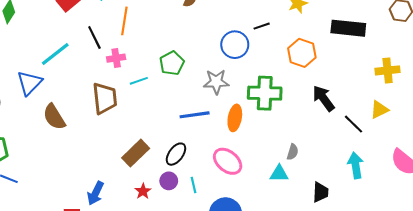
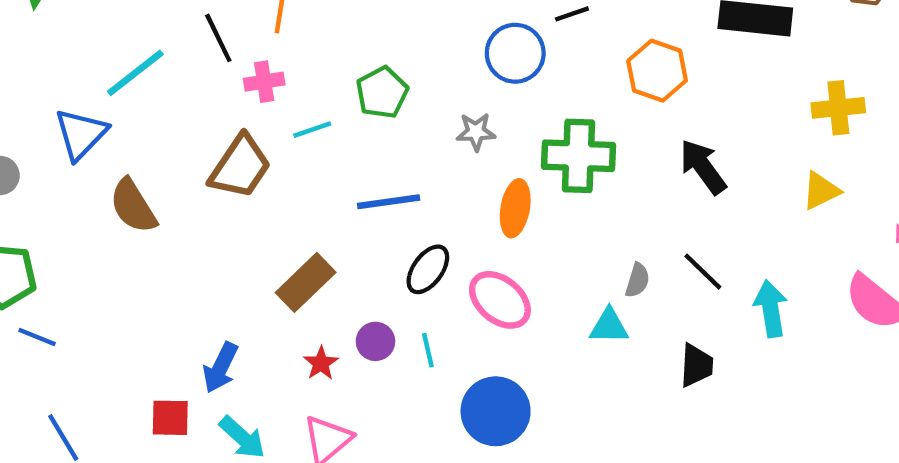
gray star: (216, 82) -> (476, 132), size x0.7
brown trapezoid: (105, 98) -> (240, 167), turned 40
blue line: (195, 115) -> (389, 202), moved
black line: (353, 124) -> (703, 272), moved
black ellipse: (176, 154) -> (428, 269), moved

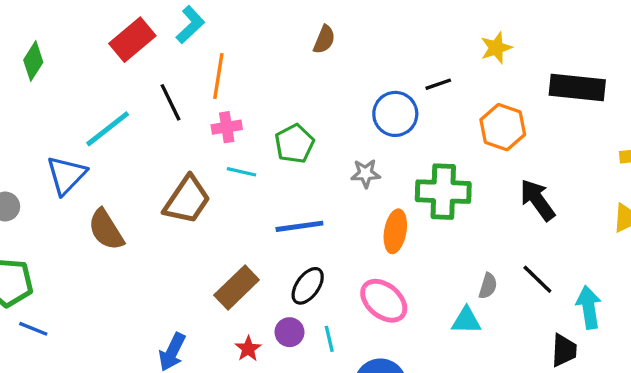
pink cross: (264, 82) -> (227, 127), moved
cyan line: (312, 130) -> (242, 172), turned 32
black ellipse: (428, 269) -> (308, 286), moved
black trapezoid: (696, 365) -> (564, 350), moved

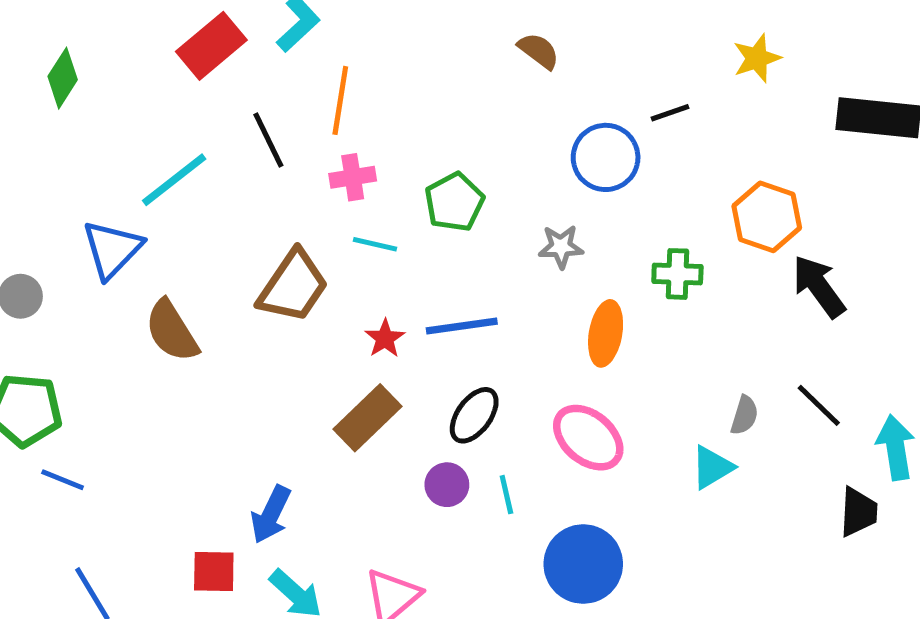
brown semicircle: (324, 40) -> (539, 51), moved, turned -76
orange hexagon: (503, 127) -> (767, 217), moved
green cross: (443, 192) -> (677, 274), size x0.6
cyan triangle: (466, 321) -> (712, 467), turned -32
red star: (248, 349) -> (385, 338), moved

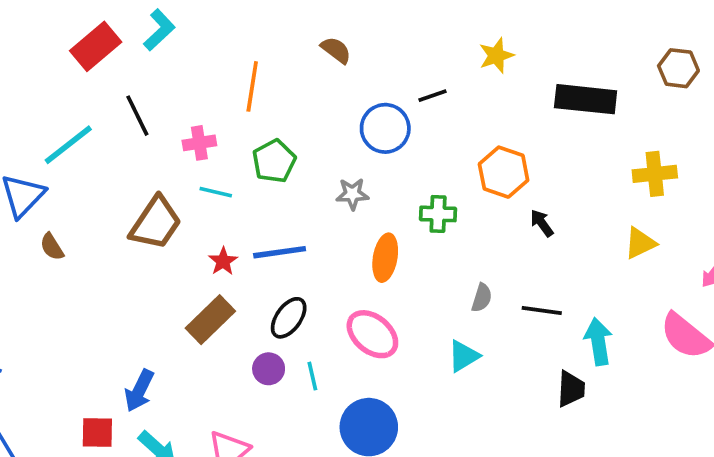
orange line: (340, 100) -> (252, 86), moved
black arrow: (819, 286) -> (542, 223), size x0.6
brown semicircle: (172, 331) -> (52, 247), moved, size x0.6
black line: (819, 405) -> (542, 311), turned -36
gray semicircle: (744, 415) -> (482, 298), moved

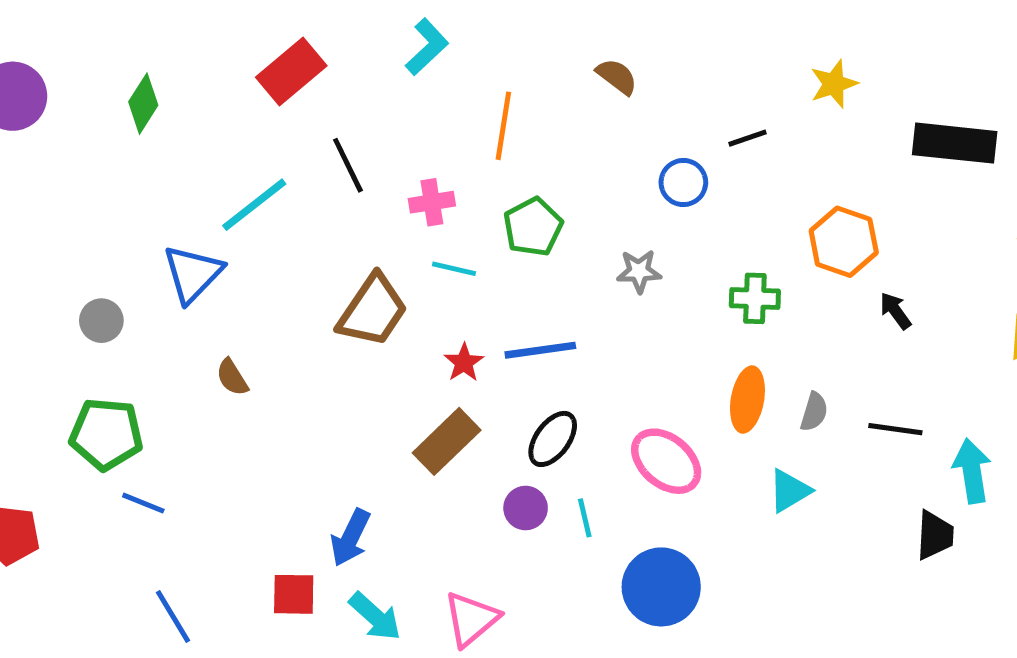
cyan L-shape: (159, 30) -> (427, 47), moved
blue circle: (385, 128) -> (683, 182), size x0.7
brown semicircle: (52, 247) -> (232, 377), moved
orange ellipse: (385, 258) -> (747, 400), moved

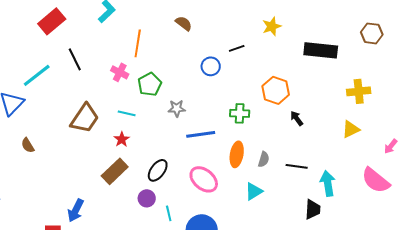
pink cross: (432, 202) -> (120, 72), moved, turned 36
cyan line: (454, 269) -> (127, 113), moved
gray star: (639, 271) -> (177, 108), moved
blue line: (540, 350) -> (201, 134), moved
cyan line: (585, 518) -> (169, 213), moved

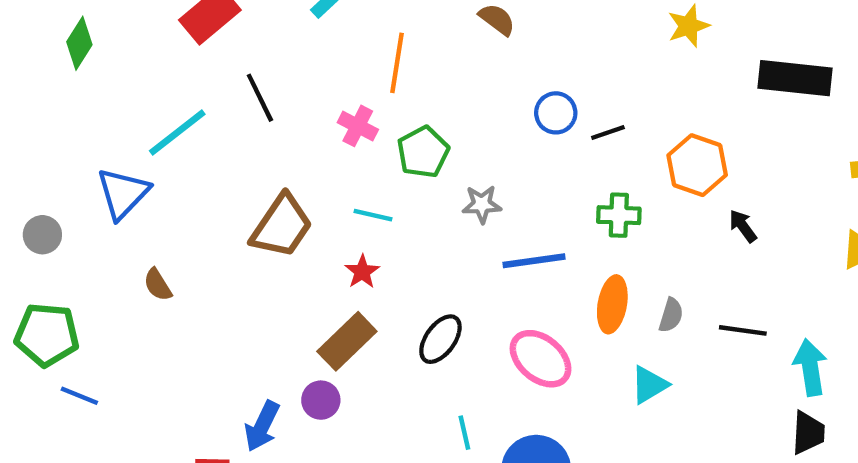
black line: (237, 48) -> (608, 132), moved
purple circle: (147, 198) -> (321, 400), moved
black trapezoid: (313, 209) -> (808, 433), moved

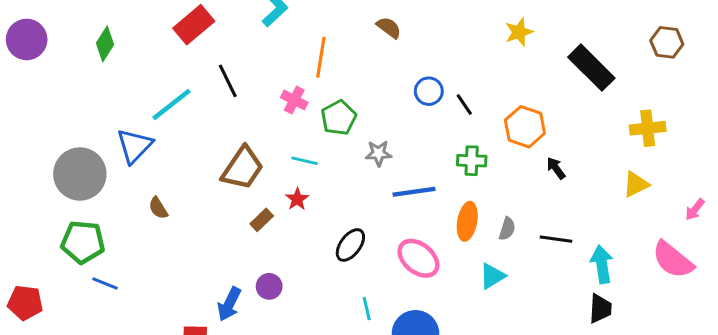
black rectangle: (795, 78) -> (591, 68), turned 39
black line: (608, 132) -> (464, 105), turned 75
gray circle: (42, 235) -> (80, 174), size x2.0
brown rectangle: (347, 341) -> (262, 220), moved, size x0.6

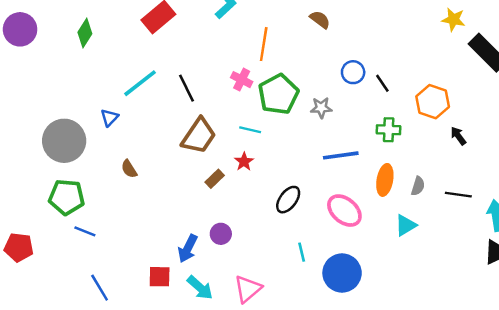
yellow star: (519, 32) -> (453, 20), moved, turned 30
black line: (228, 81) -> (187, 88), moved
green pentagon: (339, 118) -> (278, 94), size x1.4
blue triangle: (135, 146) -> (109, 117), size x0.6
gray star: (379, 153) -> (321, 108), moved

